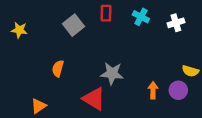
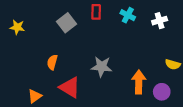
orange arrow: (153, 90) -> (139, 82), size x1.5
purple circle: (178, 90) -> (162, 92), moved
red triangle: (94, 99) -> (70, 87), moved

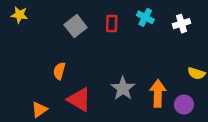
red rectangle: (96, 12) -> (112, 24), moved
yellow star: (17, 27) -> (19, 15), moved
gray star: (102, 67) -> (123, 88), moved, turned 30

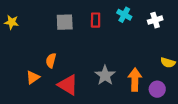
yellow star: (19, 15) -> (12, 22), moved
gray square: (76, 26) -> (65, 22), turned 36
orange triangle: (39, 110) -> (33, 77), moved

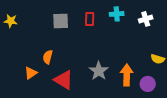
cyan cross: (124, 15) -> (117, 14), turned -32

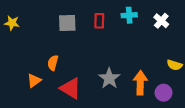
white cross: (146, 19) -> (161, 21), turned -32

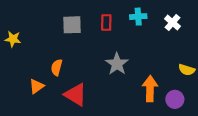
yellow star: (12, 23) -> (13, 39), moved
gray star: (109, 78) -> (117, 64), moved

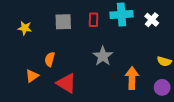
cyan cross: (138, 17) -> (122, 15), size x1.5
yellow star: (13, 39) -> (25, 28), moved
purple circle: (175, 99) -> (162, 87), moved

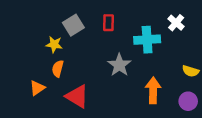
cyan cross: (122, 15) -> (147, 40), moved
gray square: (63, 22) -> (73, 25), turned -30
yellow star: (25, 28) -> (54, 44), moved

